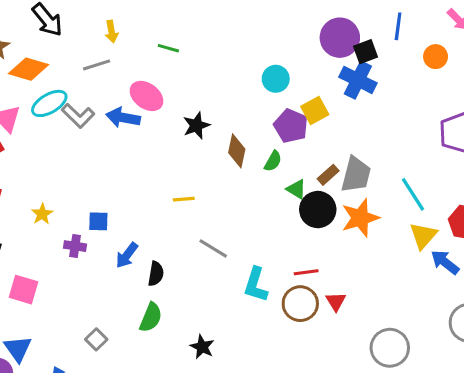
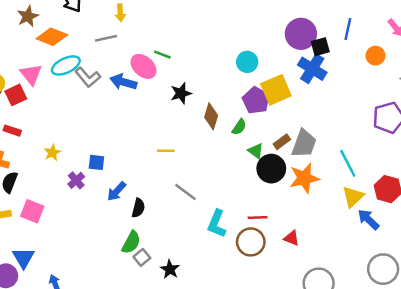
green line: (168, 48) -> (162, 55), moved
yellow square: (315, 110) -> (276, 90), size x1.4
purple cross: (75, 246) -> (76, 180), turned 35
red triangle: (336, 301) -> (292, 238), moved, turned -42
gray square: (96, 339) -> (142, 257), moved

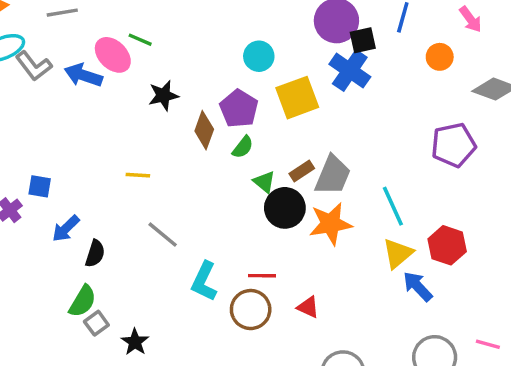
purple pentagon: (256, 100) -> (239, 109), moved

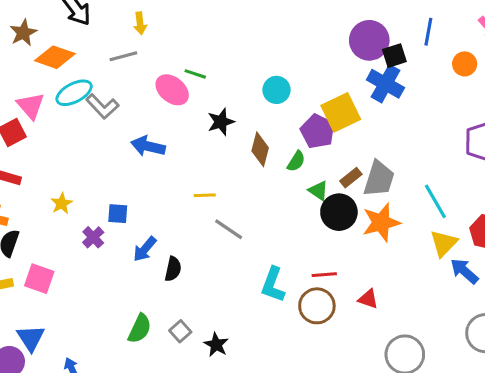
cyan circle: (259, 56) -> (276, 90), moved
blue arrow: (83, 75) -> (148, 146), moved
purple pentagon: (239, 109) -> (318, 131), moved
gray line: (163, 235) -> (229, 229), moved
green semicircle: (83, 301) -> (140, 329), moved

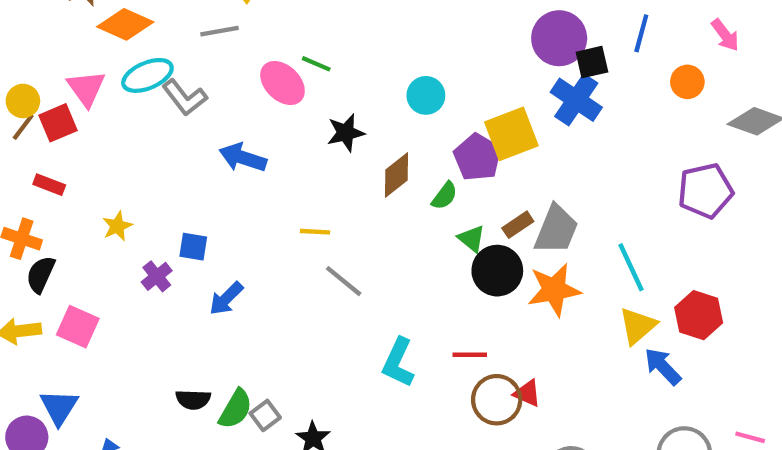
brown diamond: (260, 149) -> (396, 175), turned 32
black semicircle: (173, 269) -> (193, 399), moved, turned 75
brown circle: (317, 306) -> (497, 400), moved
green semicircle: (140, 329) -> (235, 409), moved

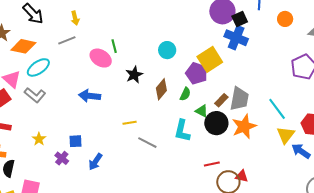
green line: (316, 64) -> (114, 46), turned 64
gray L-shape: (185, 97) -> (35, 95), moved
cyan L-shape: (398, 363) -> (182, 131), moved

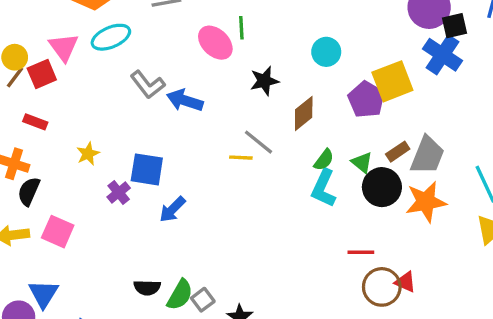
green semicircle: (185, 94) -> (324, 160), moved
gray L-shape: (35, 95) -> (148, 85), moved
blue square: (76, 141) -> (147, 169), size x1.5
gray line: (147, 143) -> (259, 142), moved

